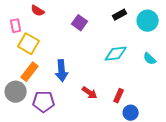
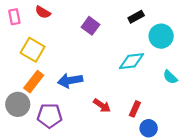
cyan circle: (148, 21) -> (161, 36), moved
pink rectangle: (16, 26) -> (14, 17), moved
cyan semicircle: (150, 59) -> (170, 77), moved
blue arrow: (62, 71) -> (70, 80), turned 85

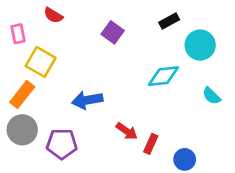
pink rectangle: (14, 17) -> (18, 34), moved
orange rectangle: (34, 82) -> (22, 94), moved
red rectangle: (135, 109) -> (151, 144), moved

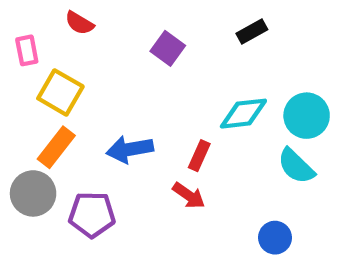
cyan circle: (200, 45) -> (307, 116), moved
orange rectangle: (22, 94) -> (56, 147), moved
cyan semicircle: (211, 96) -> (296, 166), moved, size x1.4
red rectangle: (151, 144) -> (199, 156), moved

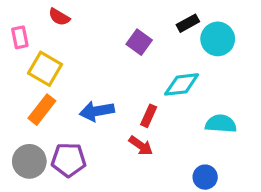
purple square: (168, 48) -> (139, 42), moved
cyan circle: (307, 116) -> (218, 39), moved
cyan semicircle: (296, 166) -> (221, 124), turned 140
gray circle: (33, 193) -> (29, 161), moved

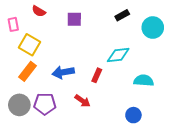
cyan circle: (218, 39) -> (153, 28), moved
purple square: (139, 42) -> (74, 19), moved, turned -35
red arrow: (141, 146) -> (82, 101), moved

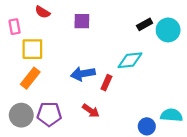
black rectangle: (122, 15) -> (145, 24), moved
yellow square: (30, 45) -> (32, 49), turned -30
blue arrow: (63, 72) -> (83, 74), moved
cyan semicircle: (144, 80) -> (171, 115), moved

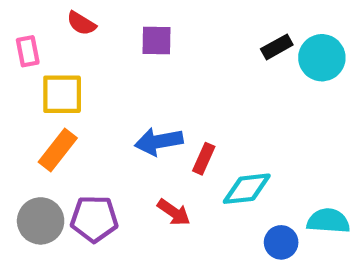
cyan diamond: (130, 60) -> (247, 189), moved

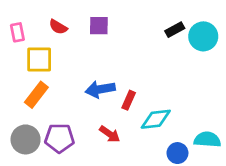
red semicircle: (81, 23) -> (58, 27), moved

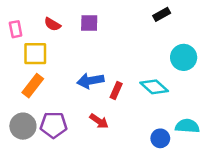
black rectangle: (175, 30) -> (162, 14), moved
cyan circle: (203, 36) -> (184, 57), moved
cyan diamond: (156, 119) -> (154, 87), moved, turned 48

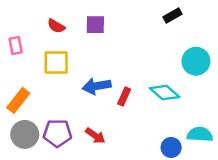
pink rectangle: (16, 29) -> (16, 46), moved
yellow square: (35, 54) -> (56, 63), moved
orange rectangle: (33, 86) -> (18, 100), moved
red arrow: (99, 121) -> (95, 136), moved

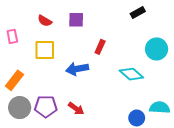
red rectangle: (124, 97) -> (100, 47), moved

